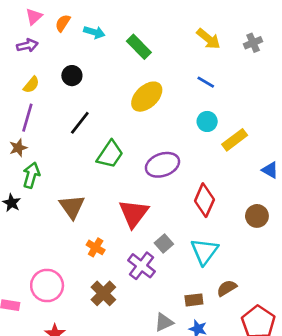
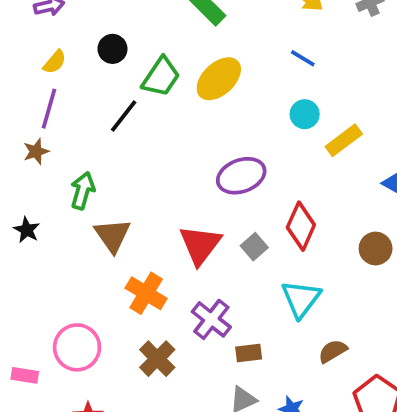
green trapezoid: (110, 154) -> (161, 77), moved
green arrow: (31, 175) -> (83, 191), moved
gray square: (164, 244) -> (254, 247), moved
orange cross: (96, 247) -> (146, 293), size x1.5
brown rectangle: (194, 300) -> (249, 353), moved

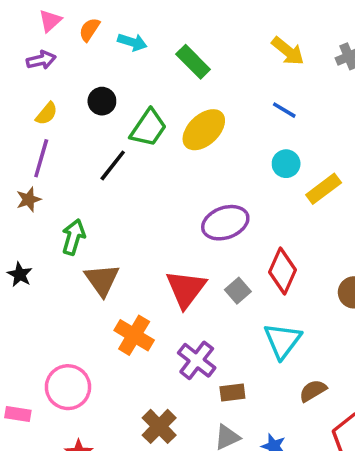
brown cross: (157, 359) -> (159, 426), moved

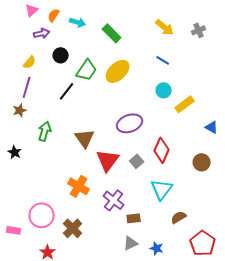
purple arrow: (41, 60) -> (42, 33), moved
brown triangle: (102, 280) -> (85, 138), moved
brown cross: (159, 426) -> (73, 228), moved

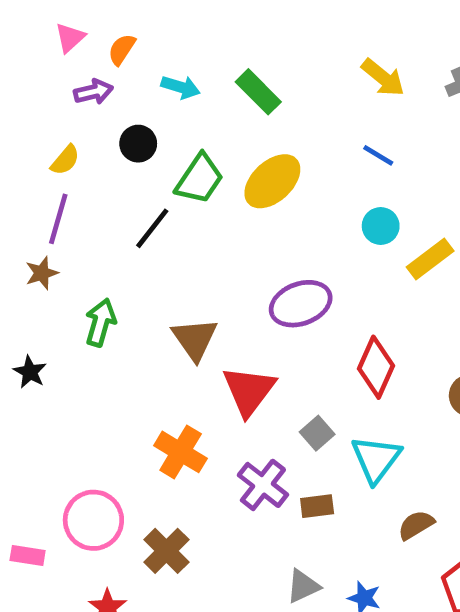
cyan arrow: (78, 22) -> (181, 87), moved
gray square: (137, 161) -> (317, 433), moved
brown rectangle: (134, 218) -> (317, 506), moved

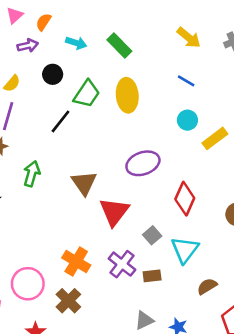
yellow ellipse: (272, 181) -> (127, 95), turned -52
orange cross: (181, 452) -> (76, 261), moved

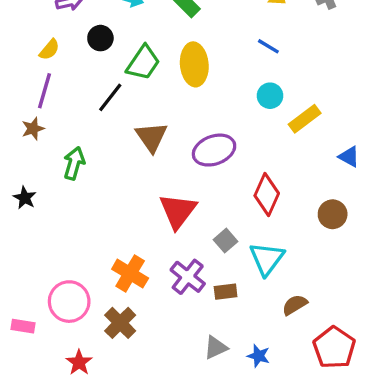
brown triangle: (84, 183) -> (151, 137), moved

